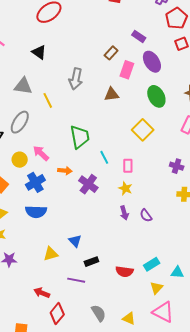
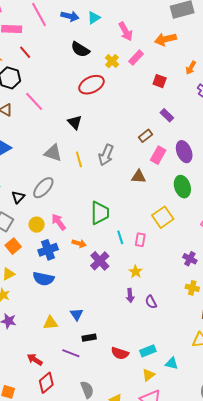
purple rectangle: (139, 36) -> (167, 115), moved
yellow line: (48, 100) -> (79, 159), moved
pink rectangle: (128, 166) -> (140, 240), moved

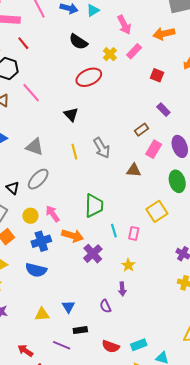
gray triangle: (53, 153) -> (35, 147), moved
gray arrow: (106, 155) -> (102, 148), turned -55
black triangle: (18, 197) -> (13, 188), turned -32
orange arrow: (79, 243) -> (73, 236), size x1.5
purple semicircle: (151, 302) -> (105, 306), moved

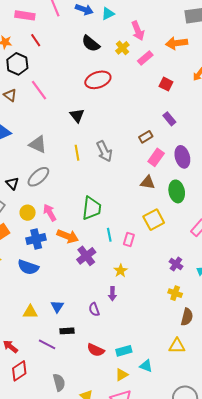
yellow cross: (110, 54) -> (122, 48), moved
brown triangle: (134, 170) -> (148, 182), moved

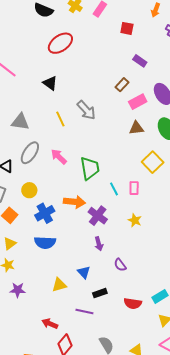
pink rectangle: (156, 157) -> (138, 102), turned 42
pink arrow: (50, 213) -> (59, 157), moved
purple arrow: (112, 294) -> (99, 244), moved

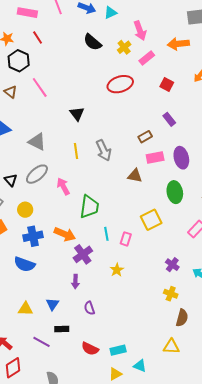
red ellipse: (60, 43) -> (120, 84), moved
brown triangle: (136, 128) -> (135, 176), moved

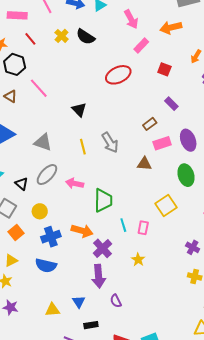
yellow cross: (124, 47) -> (62, 36), moved
pink arrow: (63, 186) -> (75, 183), turned -42
purple arrow: (75, 282) -> (99, 276), size x1.6

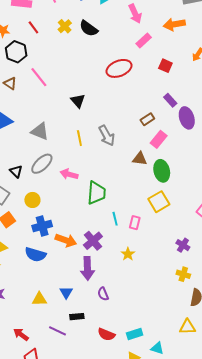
purple ellipse: (188, 140) -> (187, 118), moved
pink rectangle: (162, 143) -> (159, 139), turned -36
green ellipse: (186, 175) -> (162, 171), moved
orange arrow: (82, 231) -> (66, 240), moved

